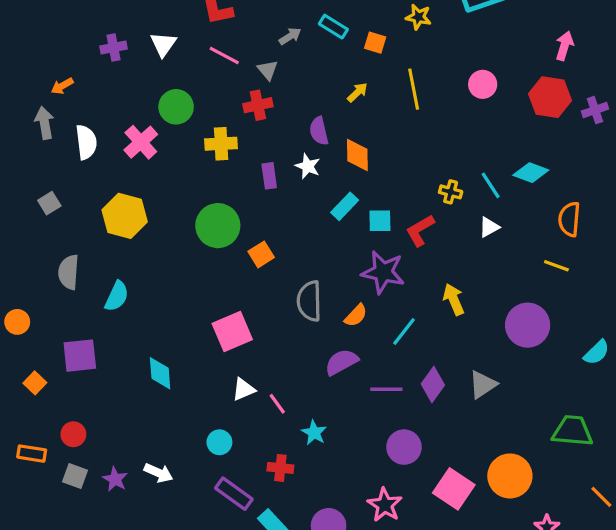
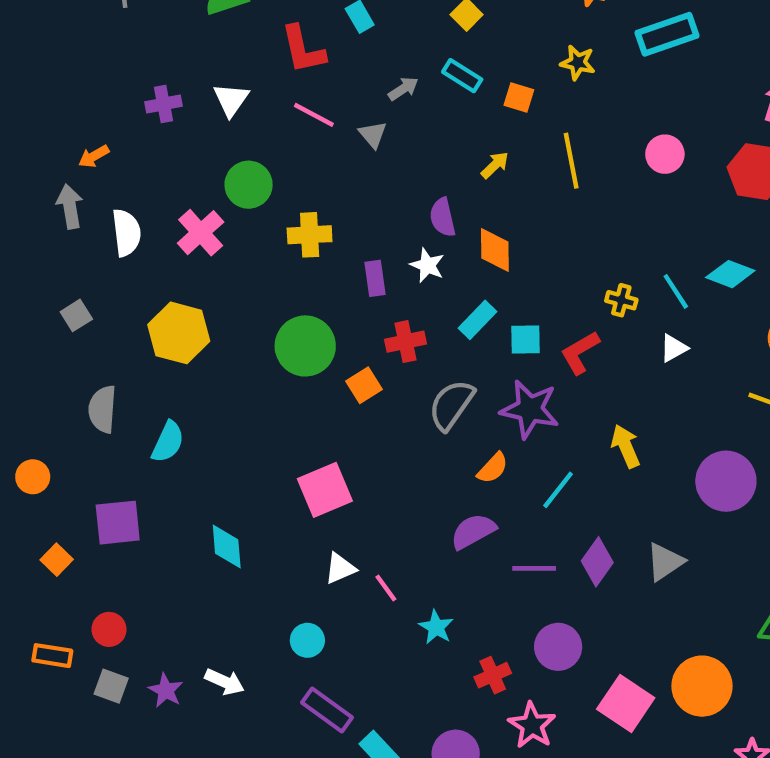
red cross: (258, 105) -> (405, 342), moved
gray semicircle: (309, 301) -> (451, 405), moved, turned 36
red cross: (280, 468) -> (493, 675), moved, turned -30

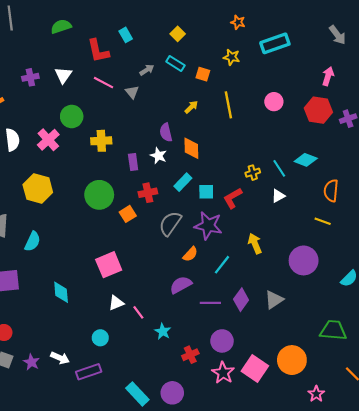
yellow cross: (621, 300) -> (253, 173), turned -32
purple rectangle: (327, 710) -> (89, 372), moved, turned -55
pink star: (532, 725) -> (223, 373), moved

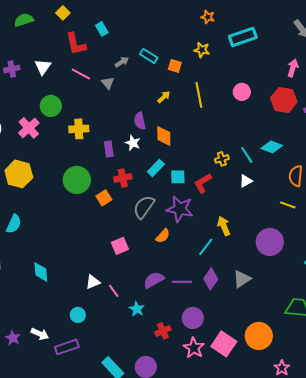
green semicircle: (61, 26) -> (24, 20), moved
yellow square: (178, 34) -> (63, 13), moved
pink square: (109, 265) -> (120, 246), moved, size x0.7
cyan line: (222, 265) -> (206, 247), moved
purple semicircle: (181, 285) -> (154, 280), moved

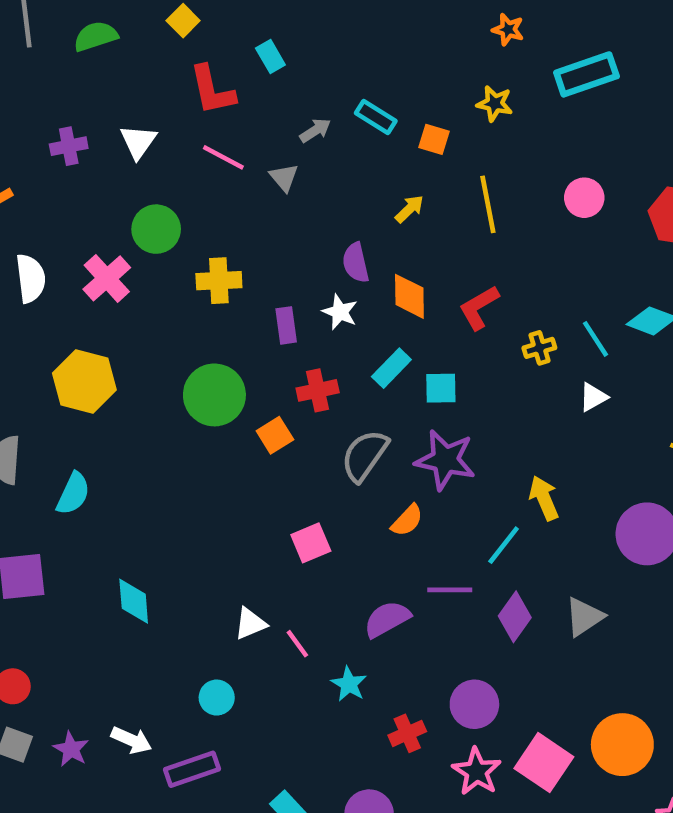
red L-shape: (203, 183) -> (479, 308), moved
purple line: (182, 282) -> (450, 590), moved

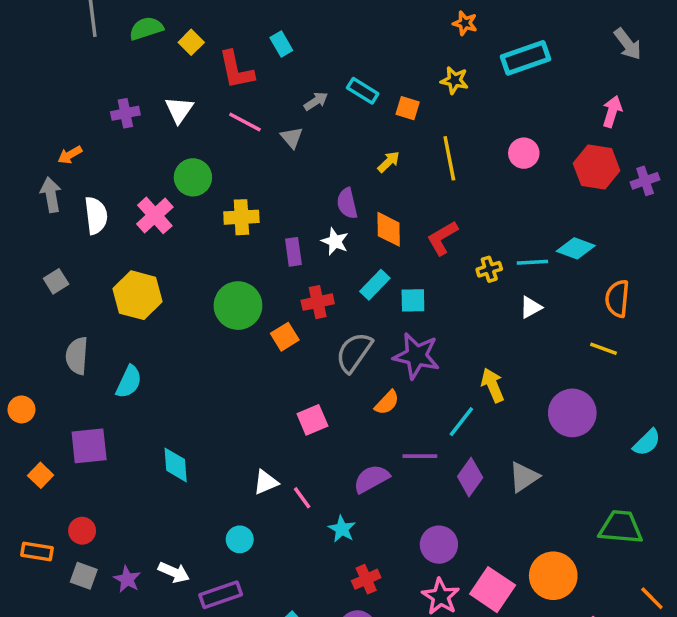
yellow square: (183, 21) -> (191, 42), moved
cyan line: (595, 339) -> (532, 262), turned -60
red cross: (407, 733) -> (366, 579), moved

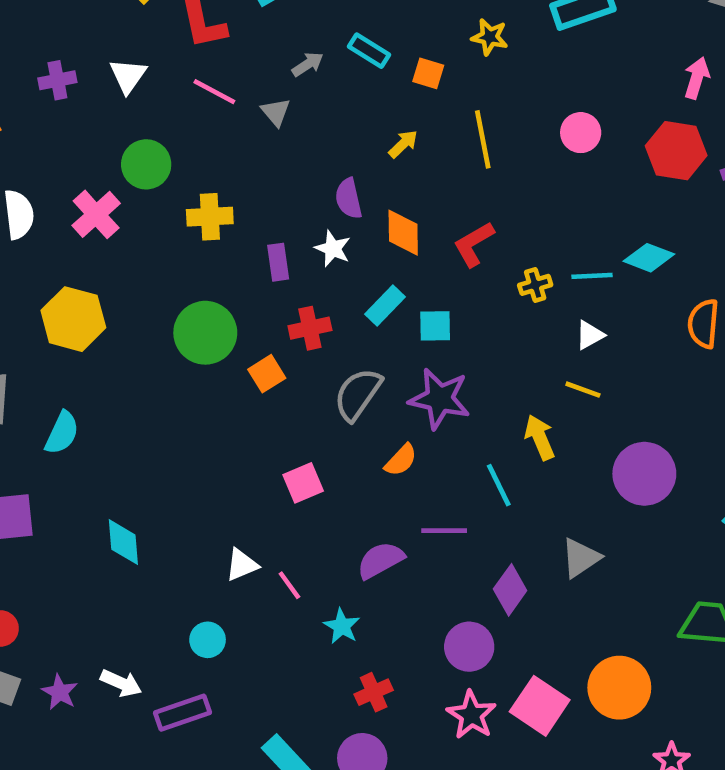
yellow line: (603, 349) -> (583, 390), moved
cyan line: (461, 422) -> (499, 485), turned -64
purple diamond: (470, 477) -> (510, 590), moved

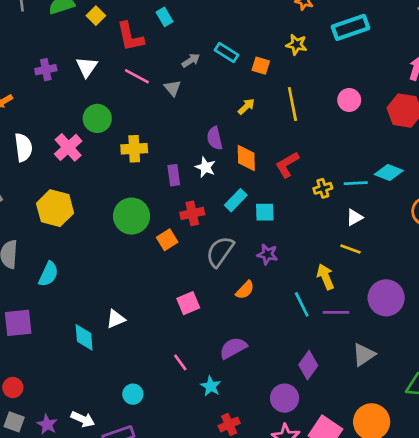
purple star: (440, 399) -> (267, 254), size x0.6
purple line: (444, 531) -> (336, 312), moved
gray triangle: (581, 558) -> (364, 355), moved
white triangle: (242, 565) -> (116, 319), moved

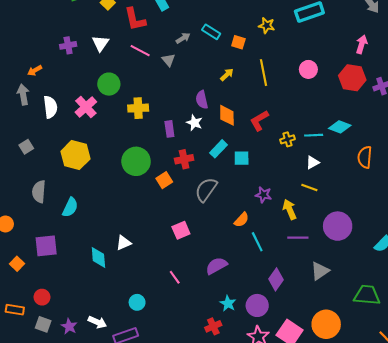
purple star: (267, 254) -> (263, 195), moved
orange semicircle: (245, 290) -> (242, 220), moved
cyan line: (302, 304) -> (257, 242), moved
cyan star: (211, 386) -> (228, 303), moved

